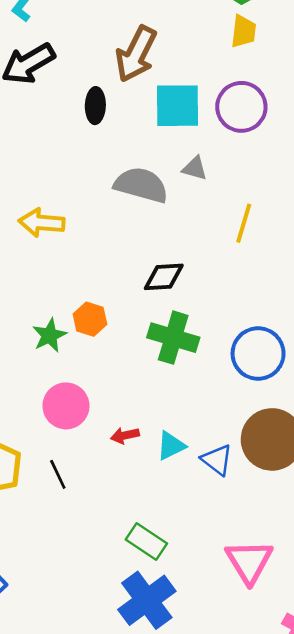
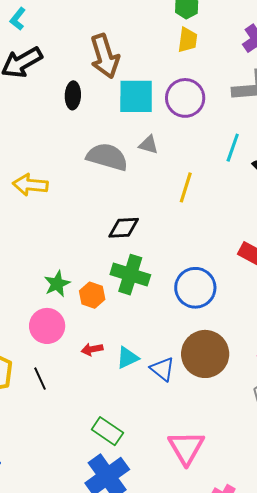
brown arrow: (136, 54) -> (105, 56), turned -45
orange hexagon: (90, 319) -> (92, 295), moved
green star: (49, 335) -> (57, 284), moved

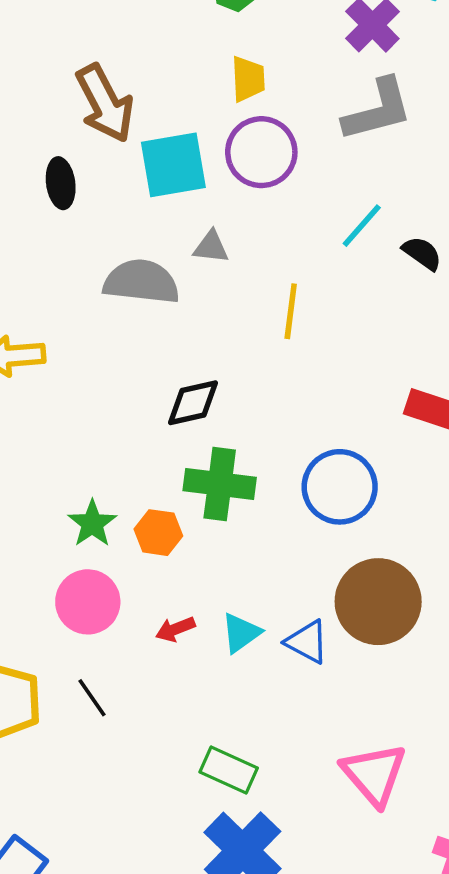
yellow trapezoid: (188, 40) -> (248, 79), moved
cyan line: (233, 148) -> (362, 226), turned 32

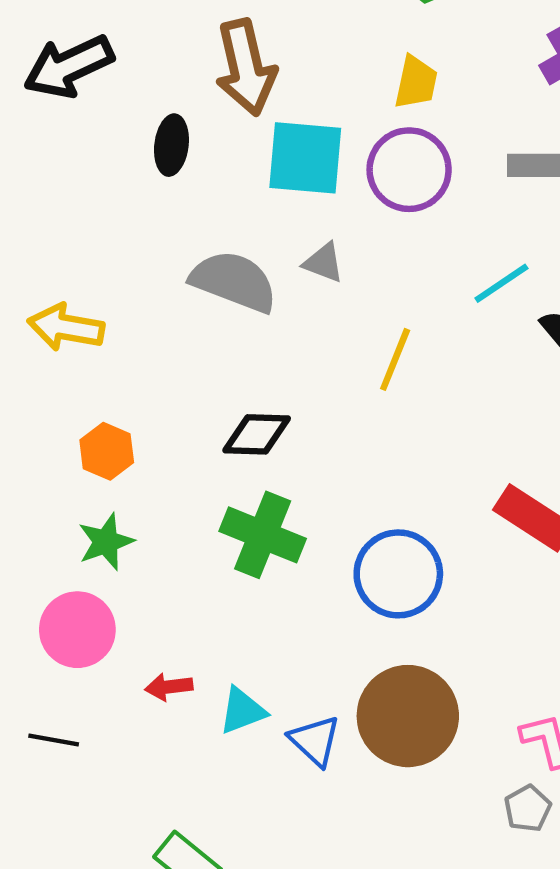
orange hexagon: (158, 533) -> (107, 451), moved
black line: (92, 698) -> (54, 740), turned -60

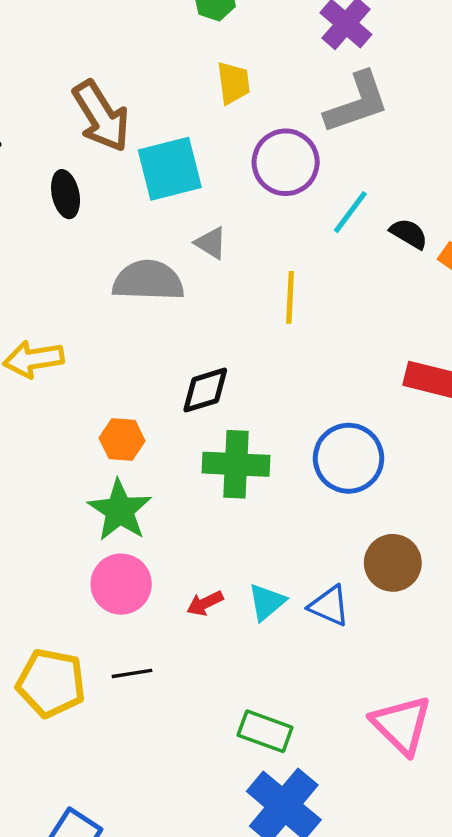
purple circle: (409, 170) -> (286, 162), moved
gray triangle: (324, 263) -> (211, 243), turned 30
orange hexagon: (107, 451) -> (122, 439), moved
green star: (106, 542) -> (120, 510), size x1.4
brown circle: (408, 716) -> (393, 563), size x0.7

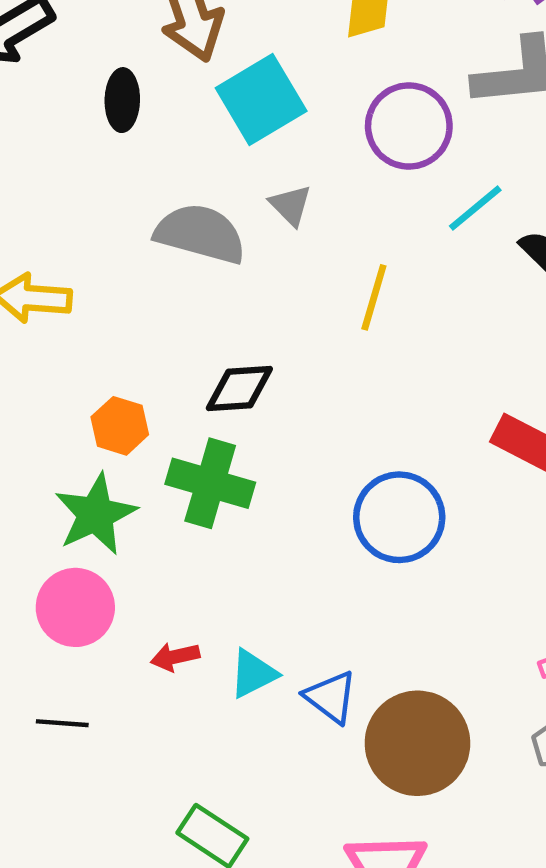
cyan square: (170, 169) -> (261, 99), turned -30
green cross: (236, 464) -> (210, 483), moved
brown circle: (393, 563) -> (417, 743), moved, size x1.4

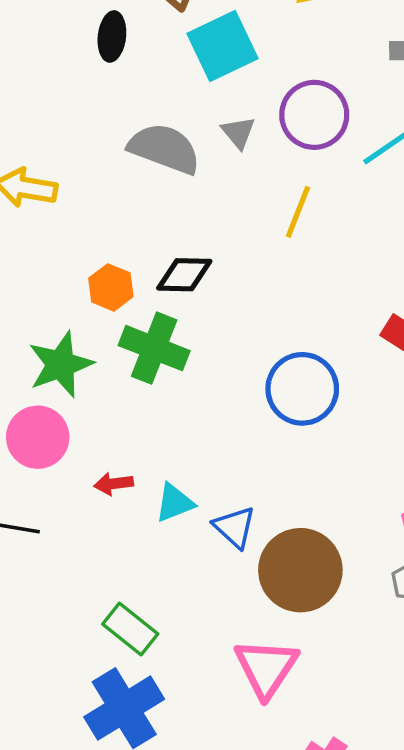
purple circle: (409, 126) -> (314, 115), moved
orange hexagon: (120, 426) -> (111, 287), moved

